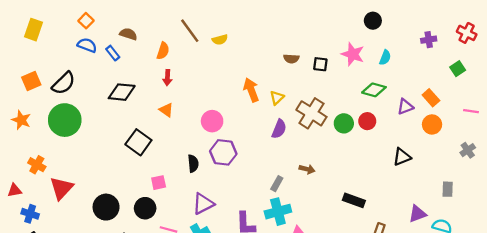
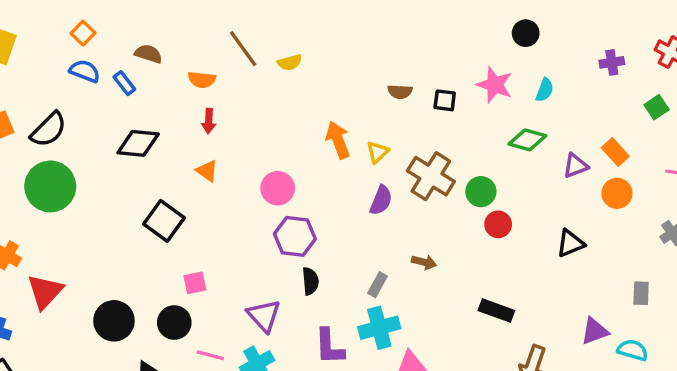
orange semicircle: (163, 51) -> (202, 80), turned 78
red circle: (367, 121) -> (498, 224), moved
black semicircle: (193, 164) -> (310, 281), moved
purple triangle: (203, 204) -> (264, 316), turned -45

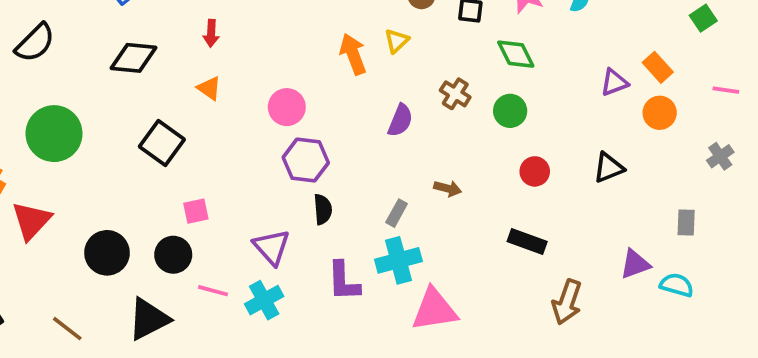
green diamond: (527, 140) -> (516, 54), moved, turned 48
yellow triangle: (378, 152) -> (397, 41), moved
brown cross: (431, 176) -> (455, 94), size x0.6
green circle: (50, 186) -> (54, 134), moved
red circle: (498, 224) -> (535, 171), moved

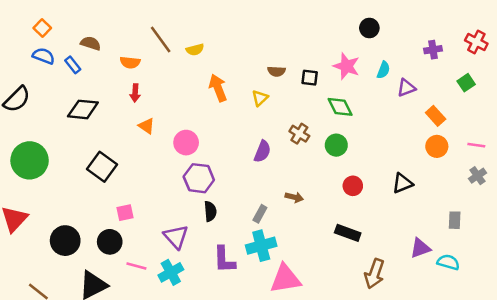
orange arrow: (353, 54) -> (218, 88), moved
purple triangle: (614, 82) -> (406, 88), moved
orange triangle: (209, 88) -> (147, 126), moved
pink line: (726, 90) -> (476, 145), moved

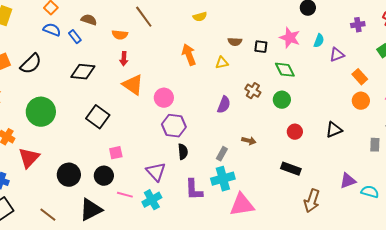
yellow semicircle: (195, 50) -> (200, 17), moved
yellow triangle: (260, 98) -> (222, 63), turned 32
orange triangle: (147, 126) -> (133, 85), size x1.6
gray rectangle: (455, 220) -> (375, 145), moved

